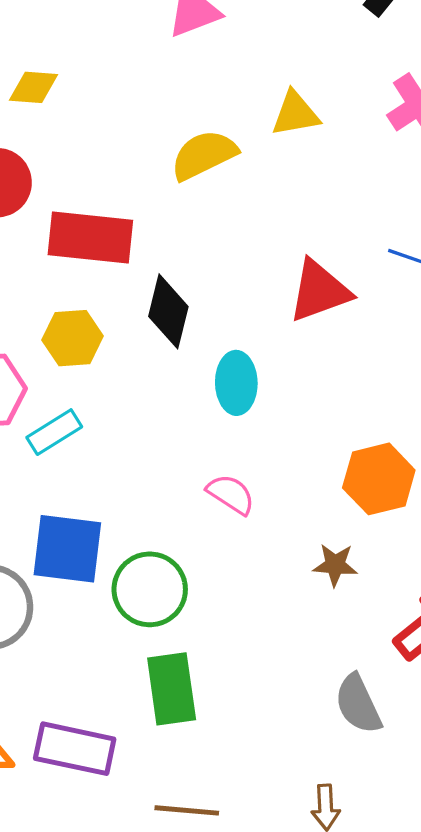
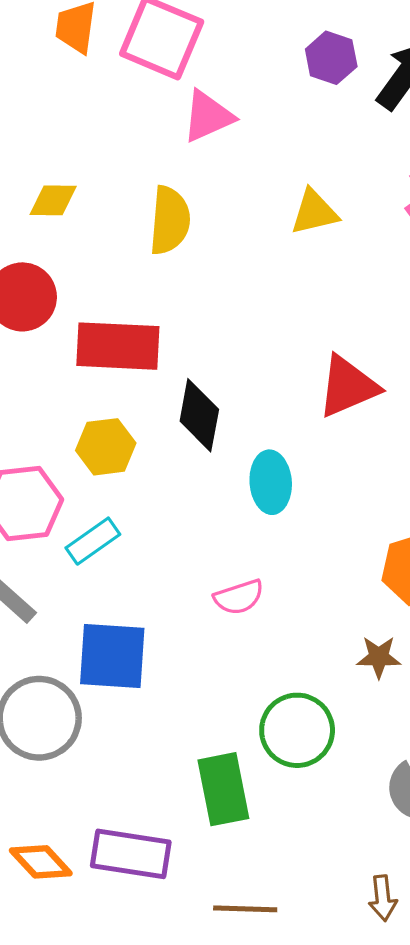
yellow semicircle: (204, 155) -> (170, 220), moved, turned 124
pink semicircle: (231, 494) -> (239, 597), moved, turned 132
green circle: (150, 589) -> (297, 730), moved

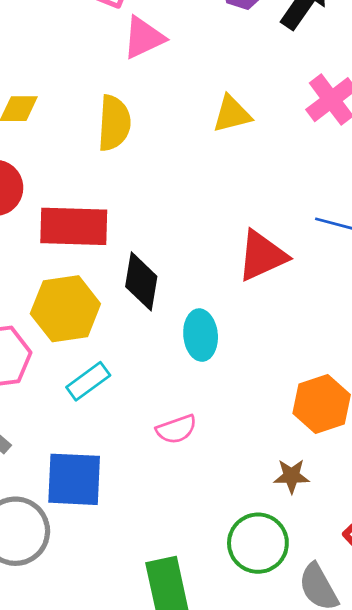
yellow hexagon: (106, 447) -> (65, 309), size x1.4
cyan rectangle: (93, 541) -> (88, 381), moved
green circle: (297, 730) -> (258, 543), moved

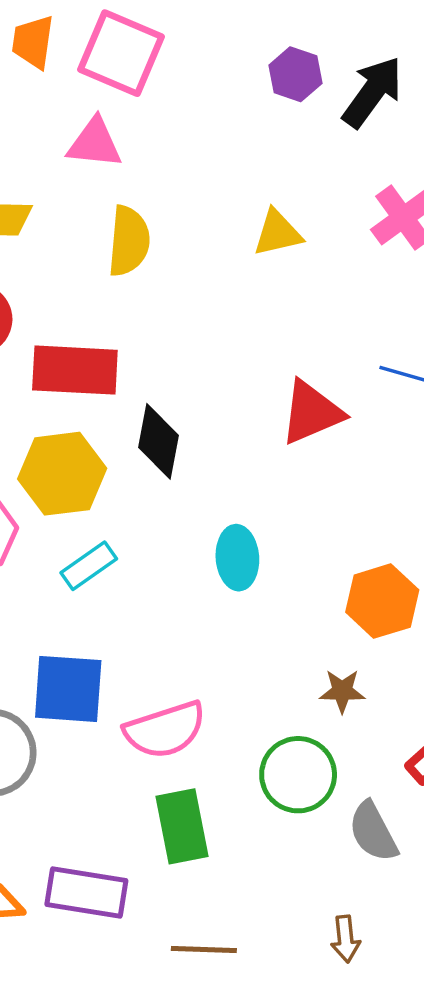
pink triangle: (144, 38) -> (95, 143), moved, turned 30
cyan ellipse: (201, 335) -> (237, 558), moved
pink semicircle: (176, 429) -> (165, 730), moved, size x1.6

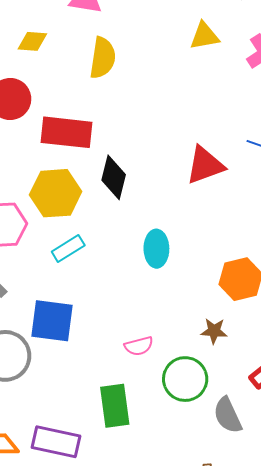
yellow triangle: (277, 233) -> (204, 36), moved
pink semicircle: (165, 730) -> (139, 346), moved, size x0.6

